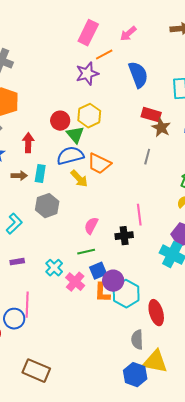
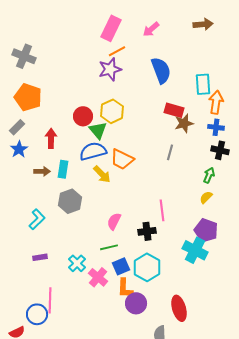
orange line: (104, 55) -> (117, 51), moved
brown star: (161, 128) -> (184, 123), turned 30
purple circle: (113, 281) -> (136, 303), moved
cyan hexagon: (126, 294) -> (147, 267), moved

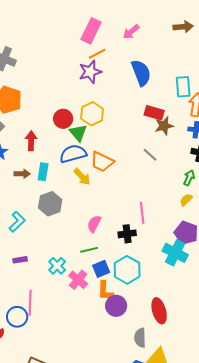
gray line: (170, 152) -> (150, 155), turned -63

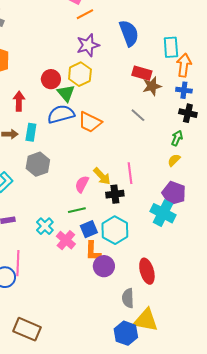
purple star: (90, 72) -> (88, 45), moved
yellow arrow: (82, 177) -> (102, 176), moved

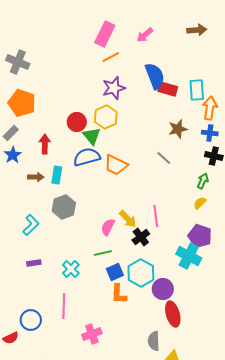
red rectangle: (142, 73) -> (168, 89), moved
black cross: (115, 194) -> (141, 237), turned -30
pink cross: (66, 240) -> (92, 334), moved, turned 30
pink line: (18, 263) -> (64, 306), moved
purple circle: (104, 266) -> (163, 289), moved

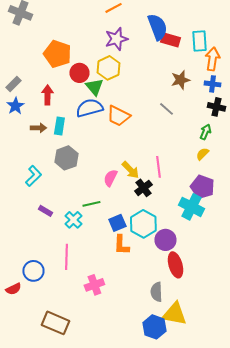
orange pentagon: (22, 103) -> (57, 54), moved
green line: (103, 253) -> (91, 204), moved
purple rectangle: (34, 263) -> (45, 211), moved, turned 40

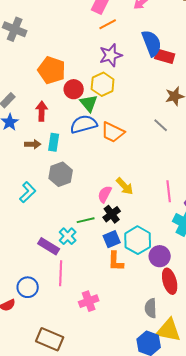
pink line: (158, 167) -> (169, 191), moved
black cross: (143, 188) -> (112, 214), moved
purple rectangle: (45, 211) -> (49, 246), moved, size x1.5

